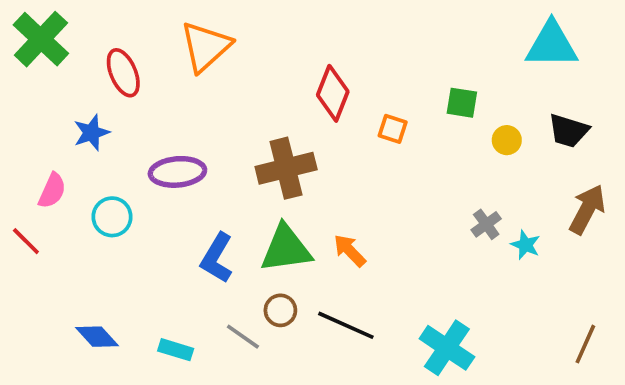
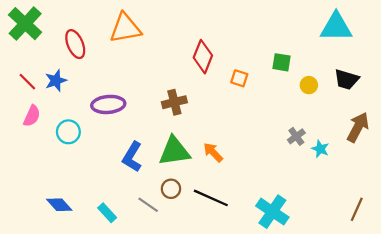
orange triangle: (206, 47) -> (125, 28), turned 32
brown cross: (286, 168) -> (174, 102), size x0.7
red line: (26, 241) -> (27, 82), moved
cyan rectangle: (176, 350) -> (107, 213), turned 30

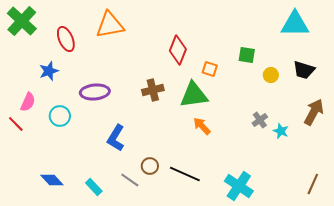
red line: (27, 82) -> (16, 124), moved
green triangle: (174, 151) -> (194, 95), moved
orange arrow: (213, 152) -> (202, 126), moved

